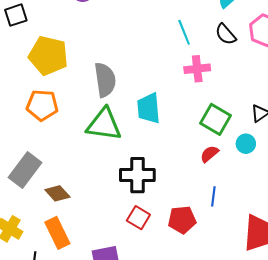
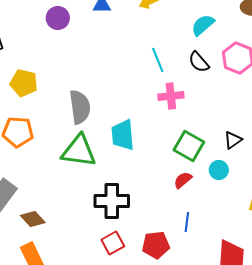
yellow pentagon: (48, 56) -> (24, 83), size x0.7
red square: (138, 218) -> (113, 243), turned 30

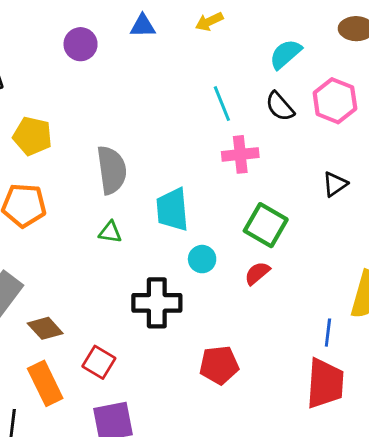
black triangle: (233, 140) -> (335, 184), moved
green triangle: (79, 151) -> (110, 232), size x0.5
cyan circle: (219, 170) -> (202, 259), moved
blue line: (187, 222) -> (328, 333), moved
red square: (113, 243) -> (99, 362), moved, turned -30

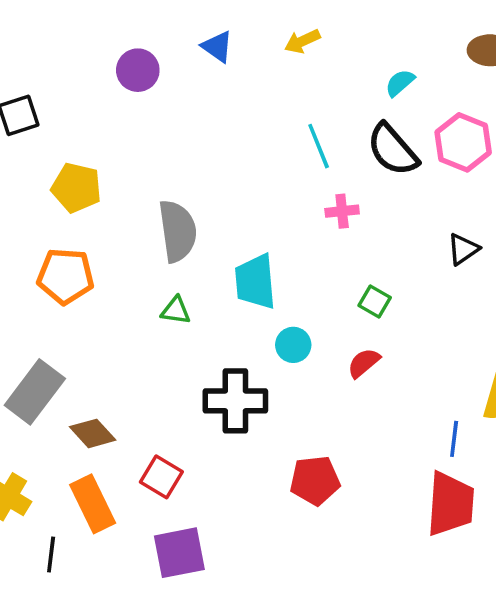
blue triangle: (143, 26) -> (217, 47), turned 36
cyan semicircle: (285, 54) -> (400, 83), size x0.7
black semicircle: (280, 106) -> (393, 150), size x1.4
pink cross: (240, 154) -> (342, 211), size x0.7
green square: (266, 225) -> (375, 301), size x0.6

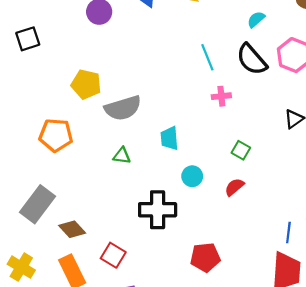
yellow pentagon: (76, 188) -> (86, 84), moved
gray semicircle: (178, 231) -> (123, 108), turned 81
cyan trapezoid: (255, 282) -> (169, 138), size x0.7

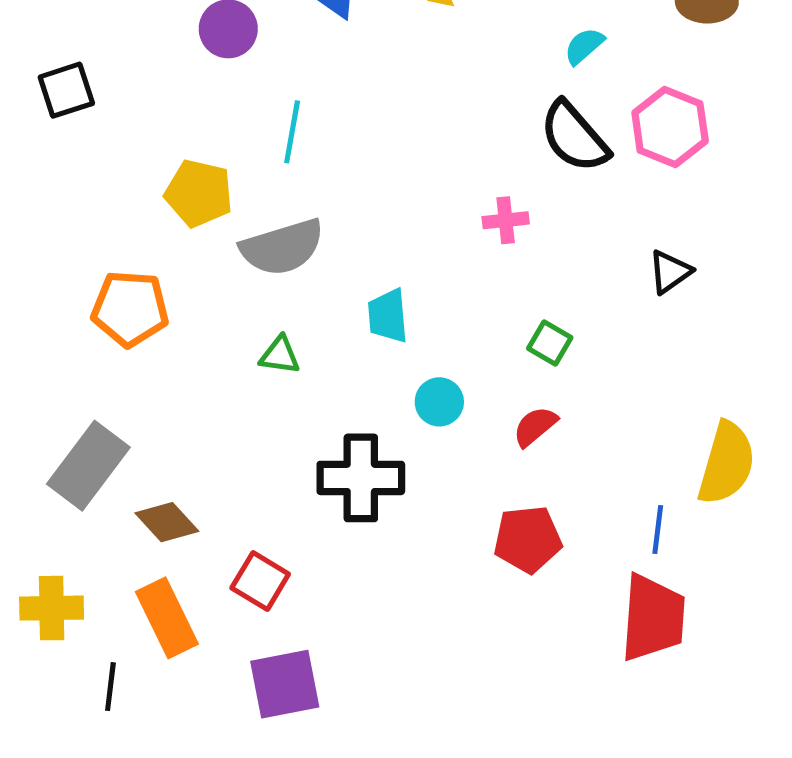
cyan line: (207, 57) -> (292, 132), moved, turned 32
red pentagon: (205, 257) -> (528, 539), moved
yellow cross: (21, 267) -> (52, 608), turned -32

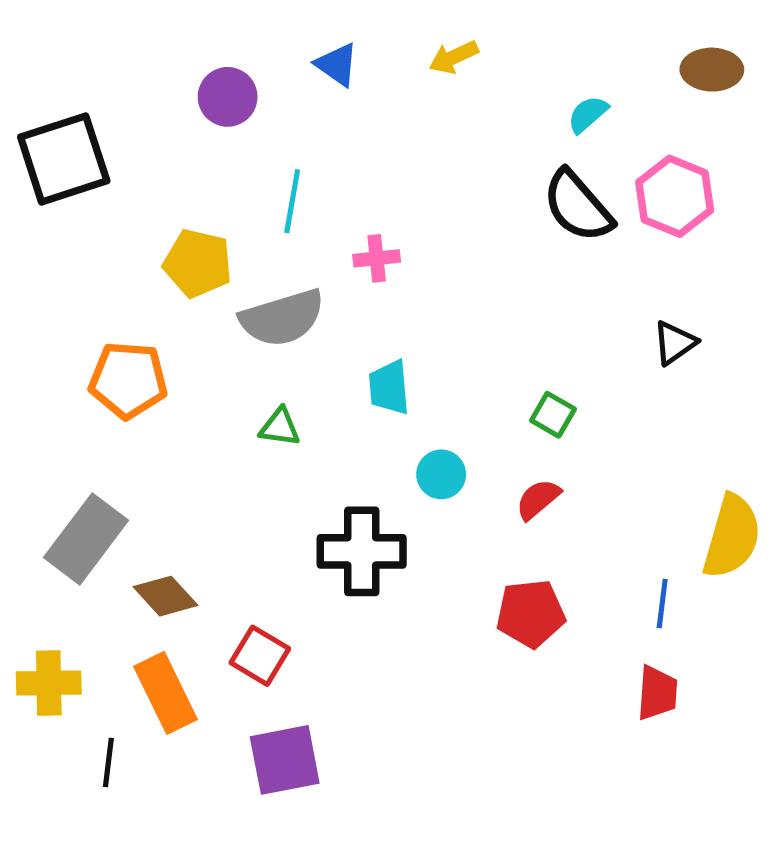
black square: (66, 90) -> (64, 159), size x1.6
pink cross: (506, 220) -> (377, 258), moved
red trapezoid: (653, 618) -> (657, 693), size x0.6

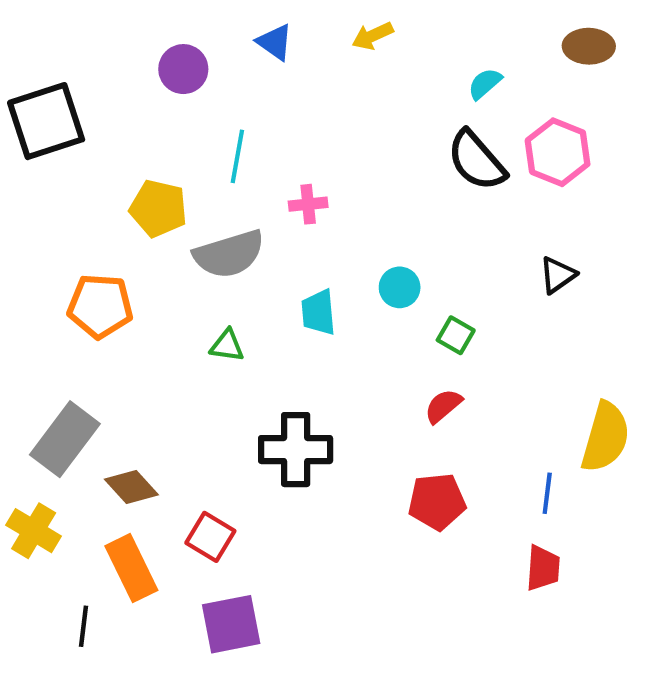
cyan circle: (441, 474) -> (400, 287), moved
yellow cross: (49, 683) -> (34, 531), moved, turned 32

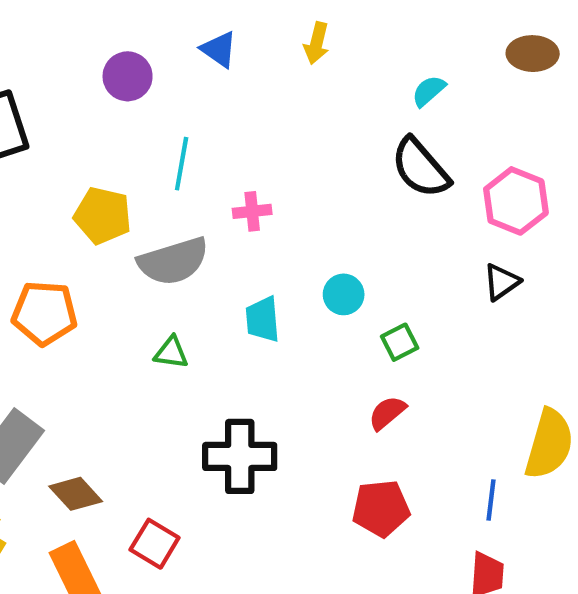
yellow arrow: (373, 36) -> (317, 43), turned -51
pink hexagon: (558, 152) -> (516, 201), moved
green square: (456, 335) -> (400, 342), turned 33

